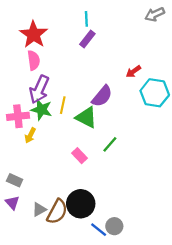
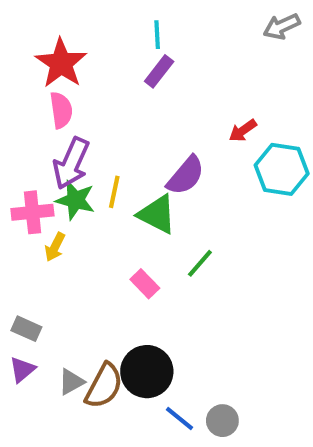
purple triangle: (12, 203) -> (22, 370), turned 32
gray circle: (114, 226) -> (222, 421), moved

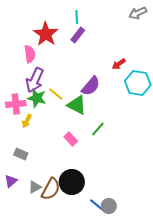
red star: (61, 63) -> (46, 34), moved
yellow line: (114, 192) -> (56, 94), turned -63
gray rectangle: (26, 329) -> (21, 154), moved
blue line: (180, 419) -> (97, 205), moved

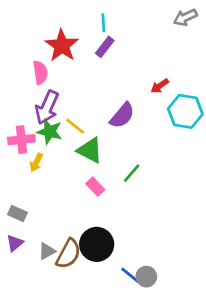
green triangle: (77, 105) -> (90, 150), moved
gray rectangle: (21, 154) -> (17, 213), moved

